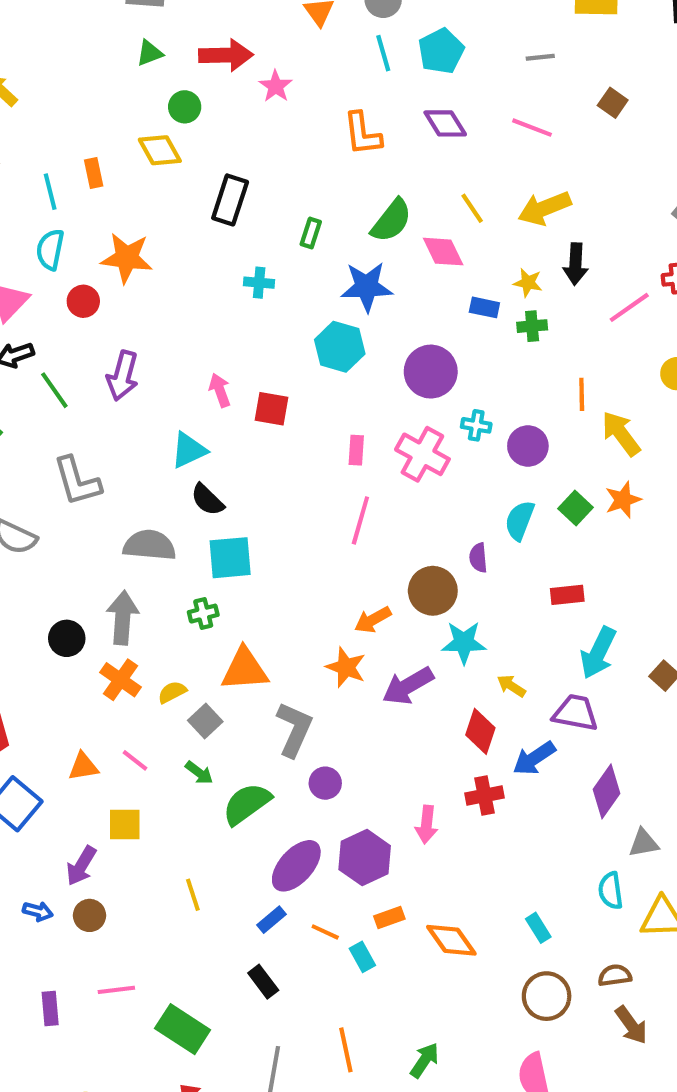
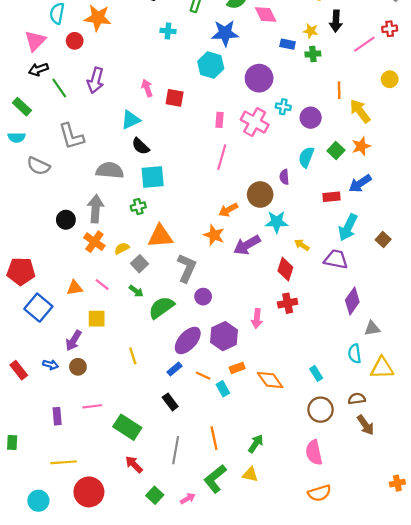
blue arrow: (534, 758) -> (360, 184), moved

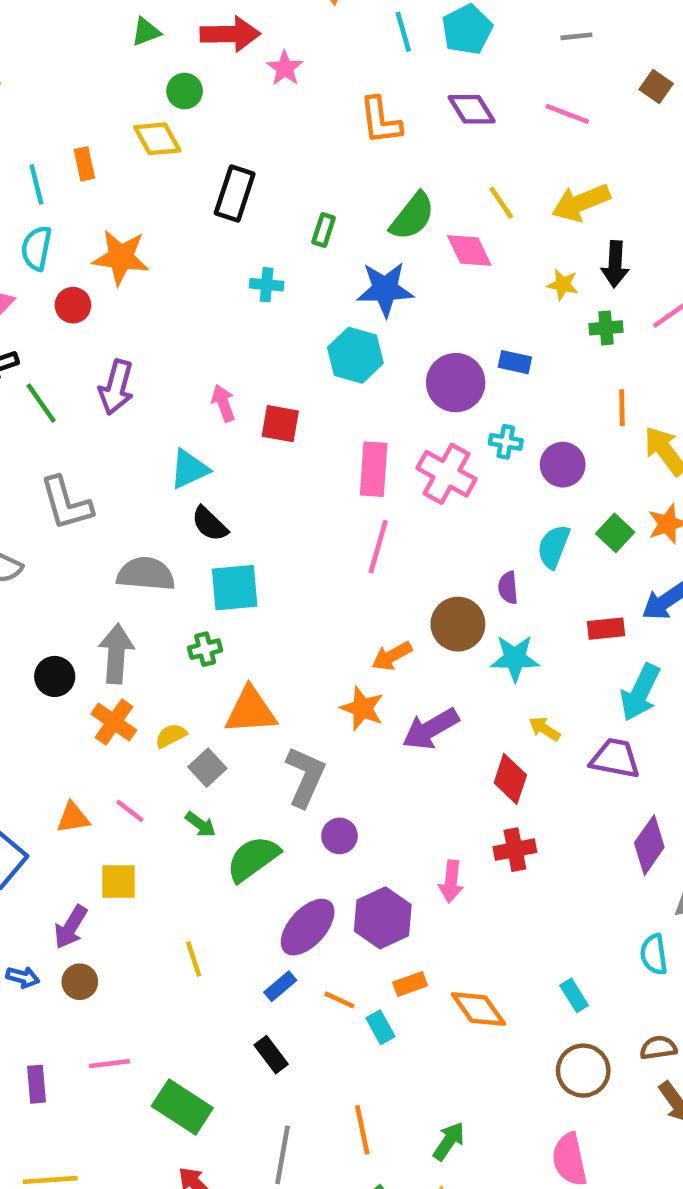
blue rectangle: (288, 44) -> (515, 362), moved
green cross: (313, 54) -> (606, 328), moved
pink rectangle: (220, 120) -> (374, 469), size x1.6
cyan star: (277, 222) -> (515, 658), moved

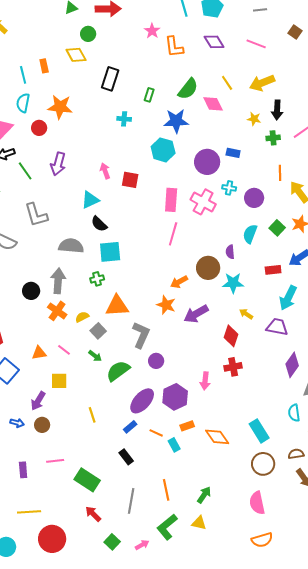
pink star: (285, 68) -> (152, 31), moved
cyan rectangle: (574, 995) -> (259, 431), size x1.6

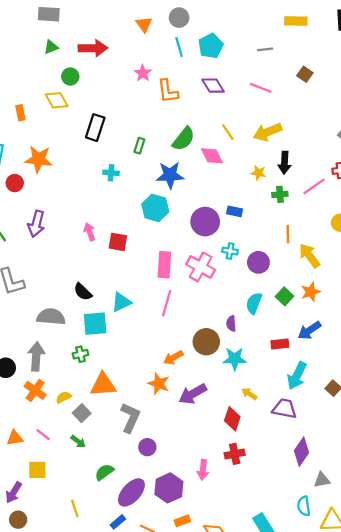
cyan triangle: (90, 200) -> (121, 302), moved
green semicircle: (118, 371) -> (104, 472), moved, size x0.7

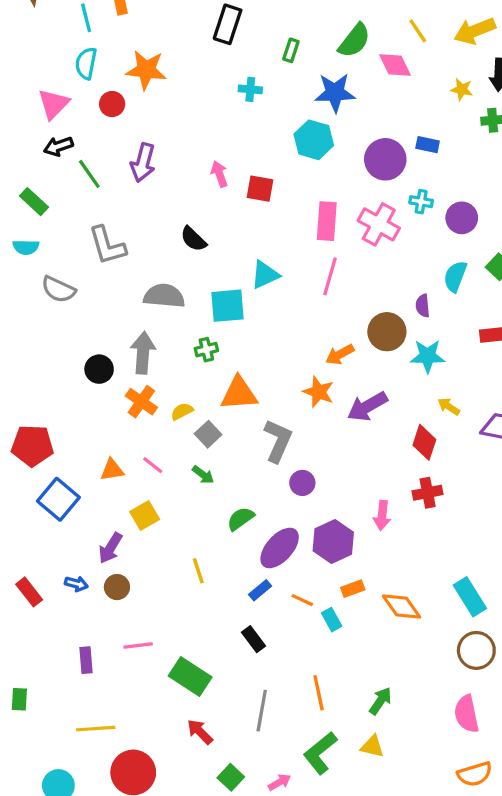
black semicircle: (83, 292) -> (193, 239), moved
yellow square: (37, 470) -> (145, 515), turned -30

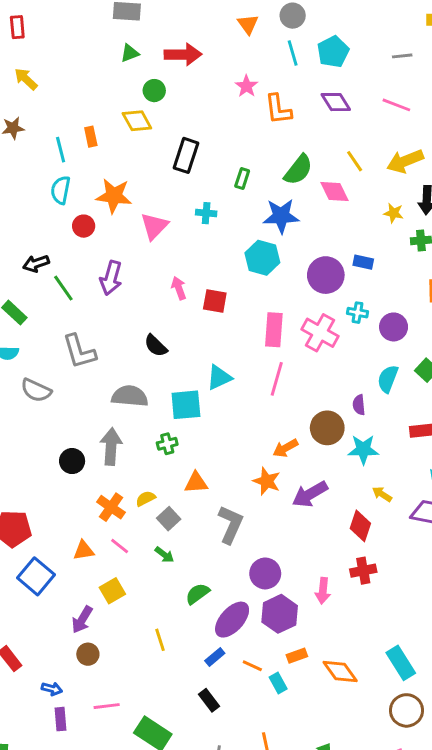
pink triangle: (54, 104) -> (154, 226), moved
orange triangle: (239, 393) -> (196, 483), size x0.7
orange cross: (141, 402) -> (111, 507), moved
purple circle: (302, 483) -> (265, 573), moved, size x1.4
blue arrow: (76, 584) -> (52, 689), moved

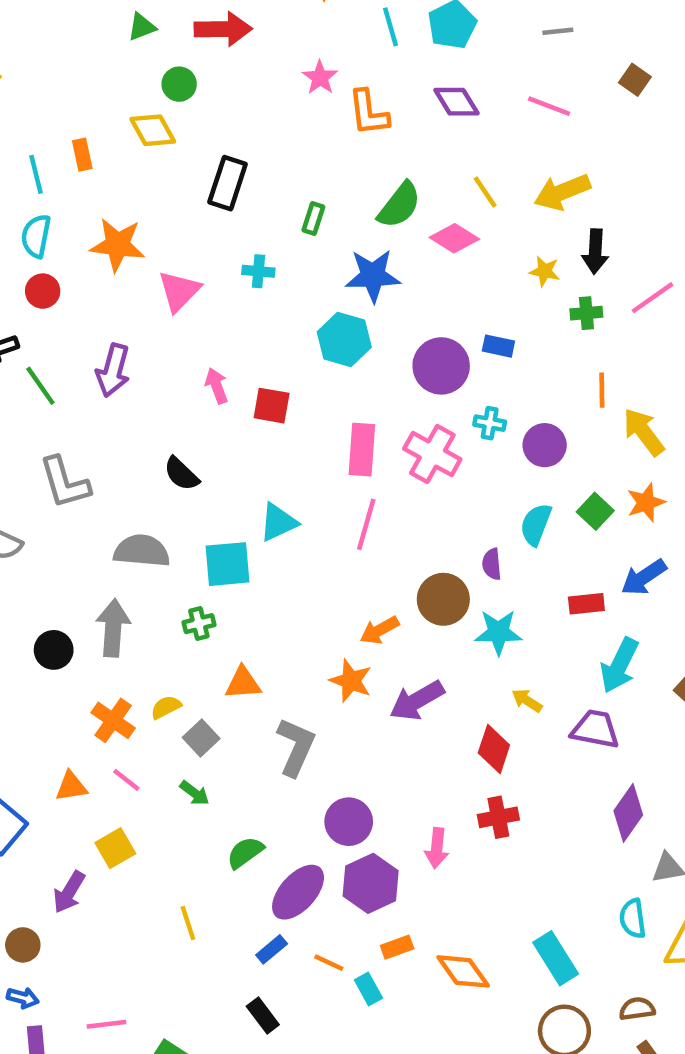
pink diamond: (334, 191) -> (454, 238), turned -32
red circle: (84, 226) -> (43, 291), moved
brown circle: (88, 654) -> (23, 945), moved

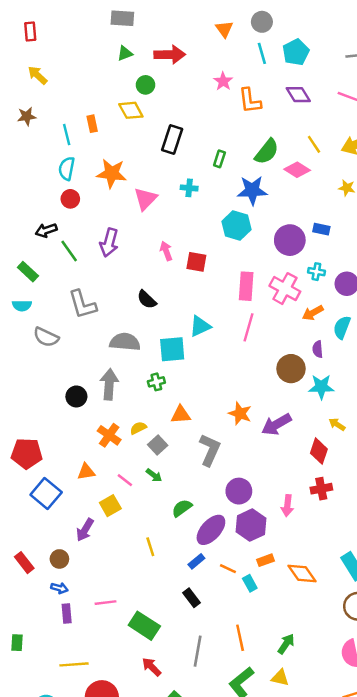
orange arrow: (379, 630) -> (313, 313), moved
pink line: (126, 780) -> (125, 480), moved

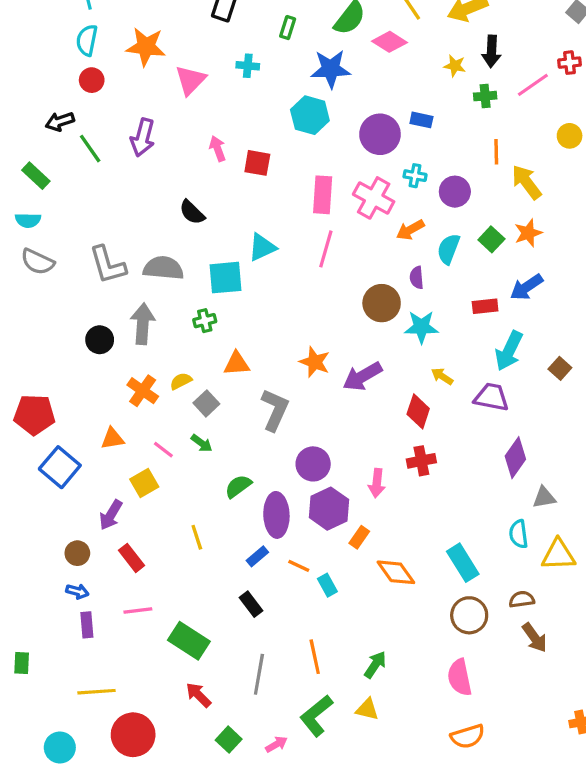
gray L-shape: (82, 304) -> (108, 265), moved
gray semicircle: (46, 337) -> (38, 262), moved
purple ellipse: (211, 530) -> (276, 515), turned -44
orange rectangle: (266, 560) -> (359, 537), moved, turned -35
red rectangle: (24, 563) -> (132, 558), moved

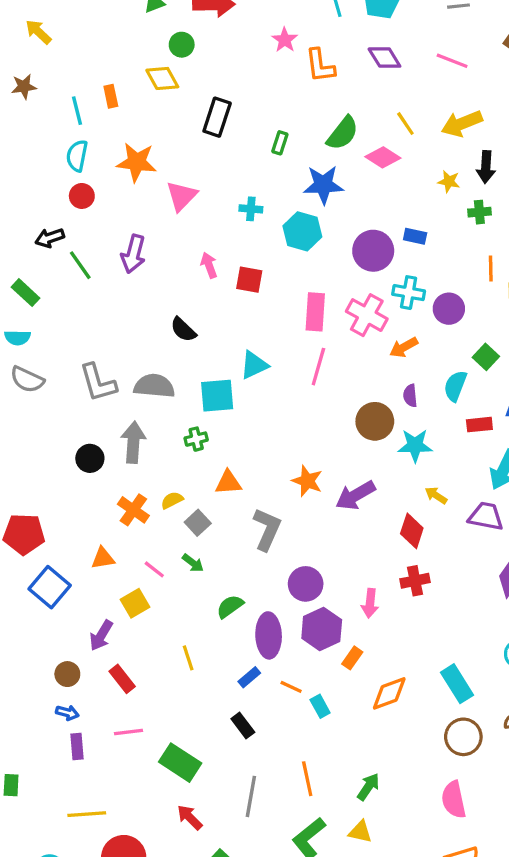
cyan cross: (248, 66) -> (251, 209), moved
cyan cross: (415, 176) -> (409, 293), size x1.4
cyan semicircle: (448, 249) -> (455, 386), moved
orange diamond: (396, 572) -> (389, 693), turned -75

